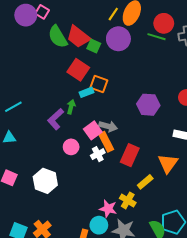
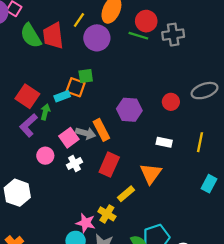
yellow line: (113, 14) -> (79, 20), moved
red trapezoid: (78, 37) -> (53, 36), turned 45
green square: (94, 46) -> (86, 76), moved, turned -32
red square: (78, 70) -> (27, 96), moved
orange rectangle: (106, 142) -> (101, 130), moved

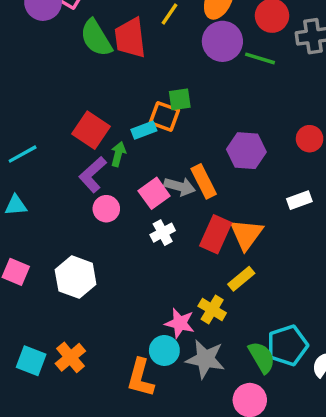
green line: (138, 36) -> (260, 58), moved
purple circle: (97, 38) -> (222, 41), moved
white rectangle: (164, 142) -> (299, 200), turned -32
pink circle: (45, 156) -> (106, 209), moved
orange triangle: (151, 174) -> (246, 234), moved

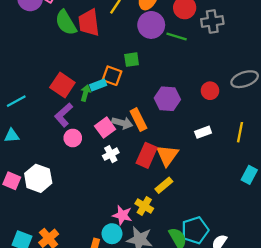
green square: (180, 99) -> (132, 60), moved
green arrow: (118, 154) -> (85, 93), moved
white hexagon: (76, 277) -> (38, 178), moved

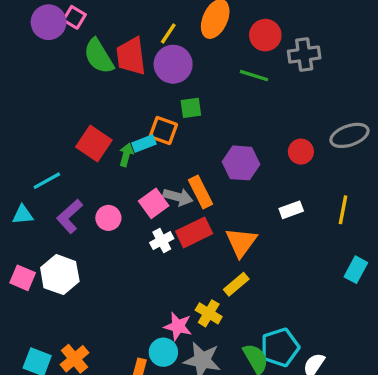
purple circle: (151, 25) -> (173, 64), moved
cyan line: (16, 101) -> (47, 181), moved
purple L-shape: (64, 115) -> (70, 216), moved
red rectangle: (147, 155) -> (194, 232), moved, turned 40

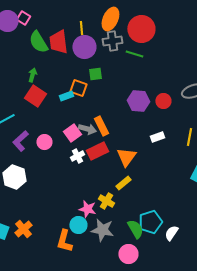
yellow line: (168, 33) -> (81, 28), turned -40
red circle: (265, 35) -> (141, 29), size x1.4
gray cross: (304, 55) -> (112, 41), moved
green arrow: (126, 155) -> (32, 75), moved
purple hexagon: (241, 163) -> (138, 101), moved

